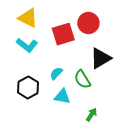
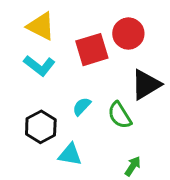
cyan triangle: (62, 96) -> (70, 155), moved

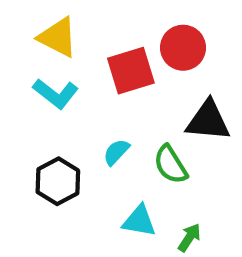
black triangle: (146, 85) -> (208, 121), turned 36
cyan triangle: (70, 155) -> (139, 221), moved

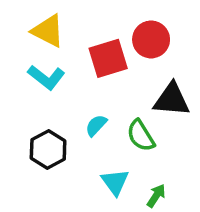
cyan triangle: (139, 221) -> (115, 182), turned 44

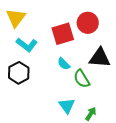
yellow triangle: (48, 31) -> (16, 18), moved, turned 40
cyan semicircle: (96, 125) -> (64, 64), moved, turned -88
black hexagon: (48, 149) -> (19, 73), moved

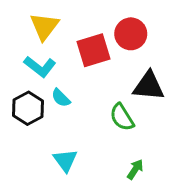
yellow triangle: (16, 18) -> (44, 26), moved
cyan semicircle: (64, 64) -> (61, 98), moved
cyan triangle: (67, 106) -> (65, 160), moved

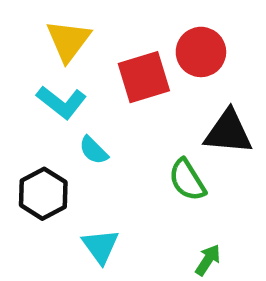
black hexagon: (28, 108) -> (43, 194), moved

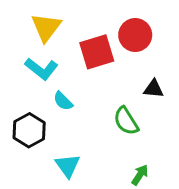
black triangle: (228, 132) -> (154, 89), size x0.6

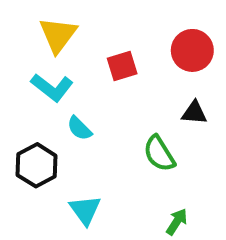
red circle: (135, 35) -> (192, 50), moved
red square: (97, 52) -> (122, 66), size x0.7

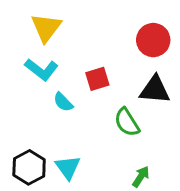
red square: (122, 66) -> (97, 79), moved
black triangle: (194, 113) -> (155, 90), size x1.5
black hexagon: (37, 165) -> (29, 167), moved

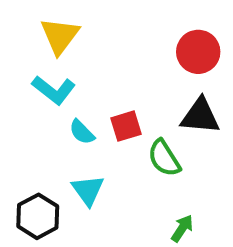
red square: (97, 79) -> (126, 126), moved
cyan triangle: (68, 167) -> (88, 190), moved

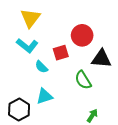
red circle: (198, 52) -> (82, 35), moved
red square: (126, 126) -> (61, 53), moved
cyan triangle: (88, 190) -> (45, 96), turned 48

